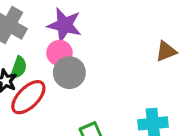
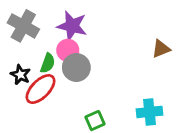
green semicircle: (19, 68) -> (48, 63), moved

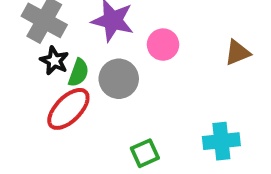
pink circle: (68, 50) -> (163, 45), moved
black star: (20, 75) -> (54, 61), moved

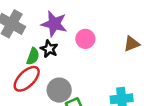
black star: (54, 61) -> (49, 49), moved
gray circle: (119, 79) -> (59, 90), moved

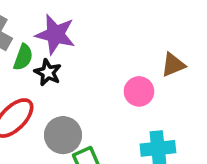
pink circle: (85, 39) -> (139, 91), moved
green semicircle: (33, 56) -> (23, 57), moved

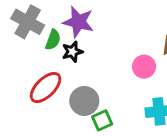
black star: (48, 72) -> (72, 52), turned 30

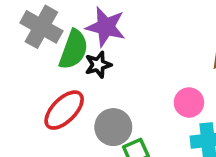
green semicircle: (53, 40) -> (74, 50), size x1.5
pink circle: (144, 67) -> (189, 103), moved

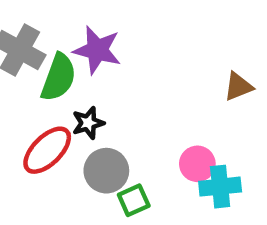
black star: (98, 65) -> (88, 123), moved
pink circle: (189, 103) -> (197, 164), moved

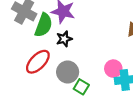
black star: (88, 123) -> (64, 39), moved
green square: (134, 200) -> (81, 87), turned -35

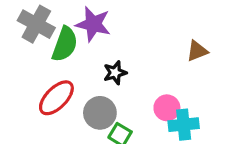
black star: (64, 39) -> (115, 73), moved

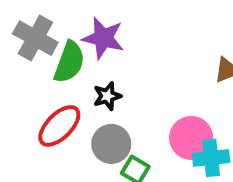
black star: (115, 73) -> (107, 96), moved
pink circle: (167, 108) -> (191, 138), size x1.4

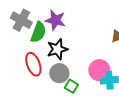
black star: (107, 96) -> (57, 49), size x1.5
red ellipse: (59, 126) -> (33, 64), turned -65

